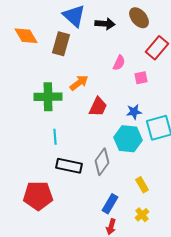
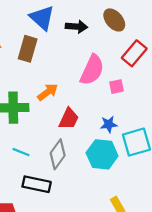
pink semicircle: (119, 63) -> (92, 70), size x1.8
cyan line: (55, 137) -> (21, 152), turned -63
gray diamond: (102, 162) -> (58, 154), moved

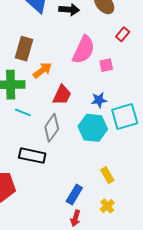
brown rectangle: (28, 49) -> (24, 49), moved
red rectangle: (134, 53) -> (123, 34), size x0.6
cyan line: (21, 152) -> (23, 112), moved

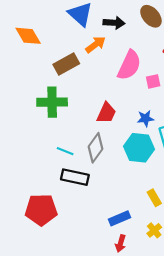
brown rectangle: (24, 49) -> (66, 64), turned 45
orange arrow: (42, 70) -> (96, 45), moved
cyan line: (23, 112) -> (65, 151), moved
blue rectangle: (74, 195) -> (119, 218), turned 36

